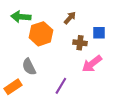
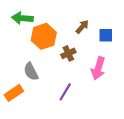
brown arrow: (70, 18) -> (82, 27), moved
brown cross: (80, 43) -> (68, 53), moved, turned -32
pink arrow: (92, 64) -> (98, 68), turned -35

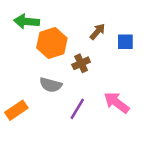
pink arrow: (98, 68) -> (117, 103), moved, turned 110
gray semicircle: (31, 72) -> (51, 85), moved, turned -48

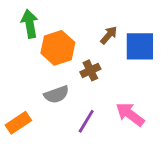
green arrow: (27, 21) -> (30, 24), turned 75
blue square: (125, 42) -> (140, 46), size x1.6
gray semicircle: (51, 85) -> (56, 94), turned -35

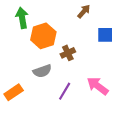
brown arrow: (109, 35) -> (84, 11), moved
blue square: (140, 46) -> (105, 35), size x0.7

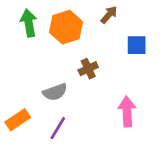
orange hexagon: (43, 36) -> (66, 27), moved
pink arrow: (98, 86) -> (127, 111), turned 50
purple line: (65, 91) -> (58, 128), moved

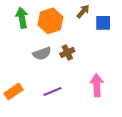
blue square: (137, 45) -> (103, 23), moved
gray semicircle: (55, 92) -> (42, 54), moved
purple line: (58, 128) -> (53, 91), moved, turned 36

